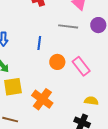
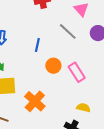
gray line: (68, 26) -> (68, 31), turned 30

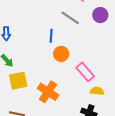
blue line: (37, 45) -> (51, 36), moved
pink rectangle: (77, 72) -> (85, 72), moved

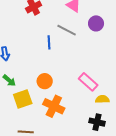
blue line: (51, 36) -> (49, 42), moved
orange circle: (61, 54) -> (45, 81), moved

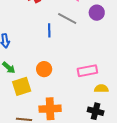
pink rectangle: (88, 82) -> (87, 71), turned -54
orange cross: (54, 106) -> (50, 109), moved, turned -30

